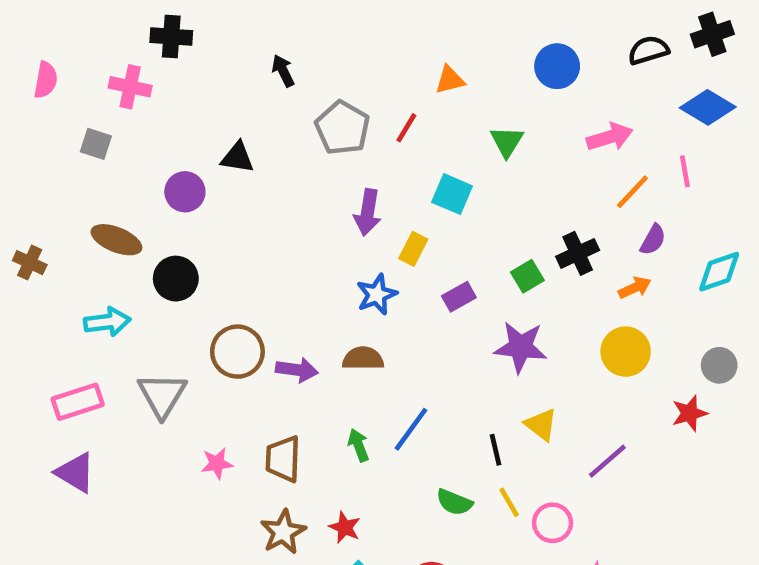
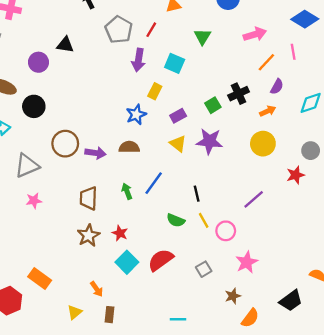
purple arrow: (368, 212) -> (138, 60), moved
gray triangle: (162, 395) -> (27, 166), turned 36
yellow triangle: (541, 425) -> (178, 144), moved
pink star: (217, 463) -> (34, 201), moved

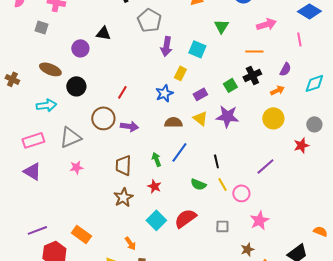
red line: (151, 30) -> (122, 92), moved
orange line: (266, 62) -> (254, 51), moved, turned 48
brown semicircle: (129, 147) -> (173, 122), moved
red star: (120, 233) -> (154, 186), moved
gray square: (204, 269) -> (222, 226), turned 32

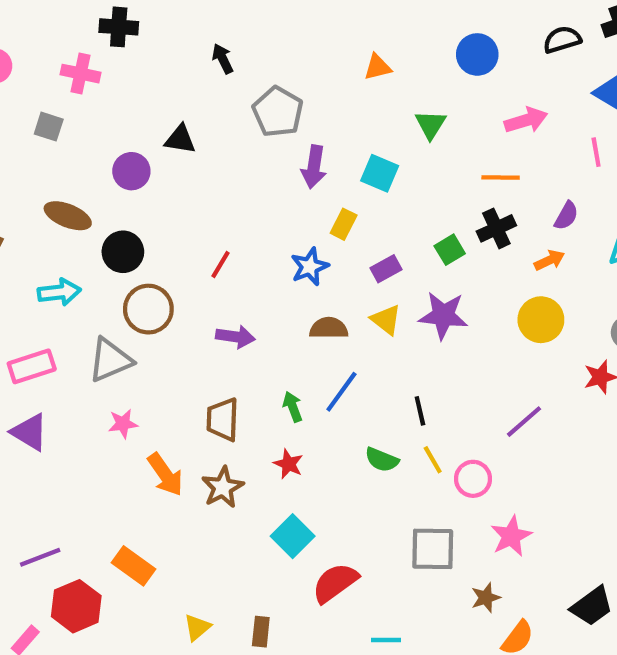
brown circle: (103, 118) -> (148, 309), moved
red semicircle: (185, 218) -> (335, 583), moved
gray square: (222, 226) -> (433, 549), size x1.6
orange arrow: (130, 243) -> (165, 475), moved, size x1.5

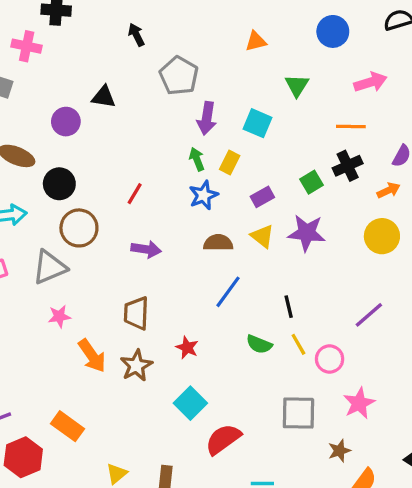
green arrow: (293, 407) -> (197, 159), moved

